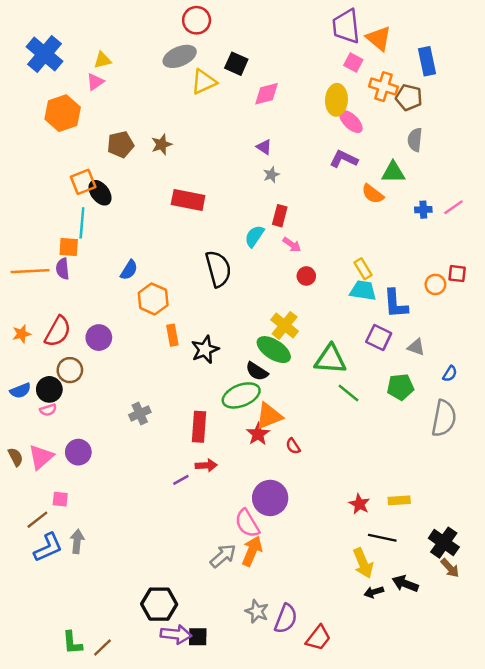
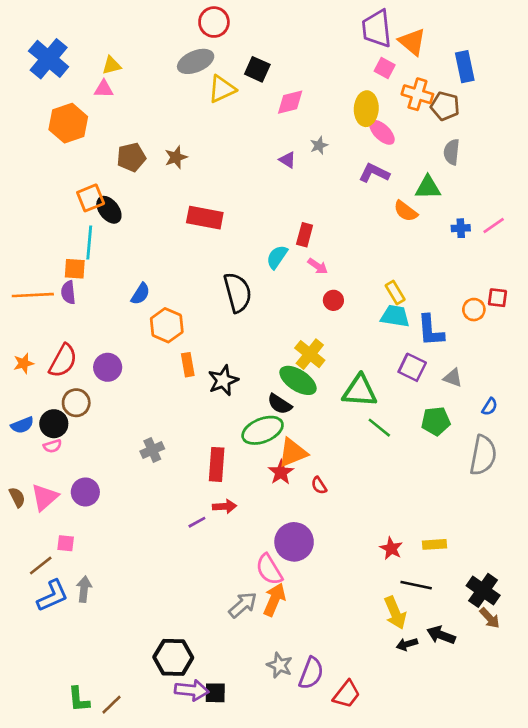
pink triangle: (95, 82) -> (104, 89), turned 36
gray star: (271, 175) -> (319, 145), moved

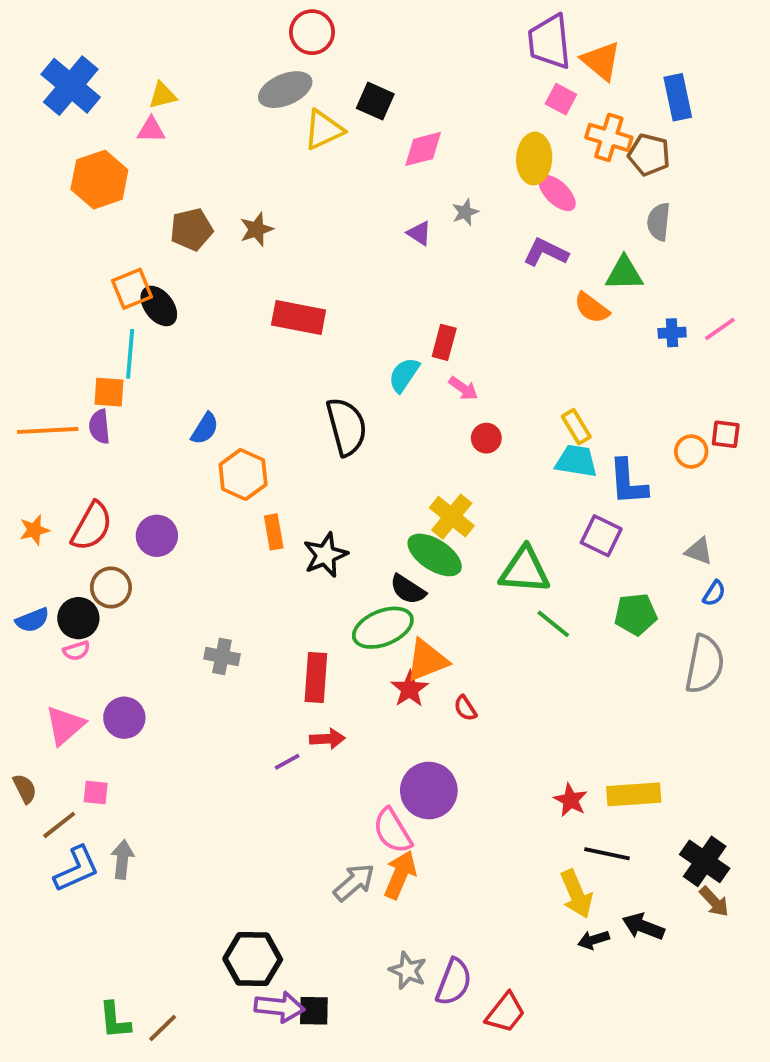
gray triangle: (453, 378) -> (699, 551), moved
gray cross: (152, 450) -> (222, 656), turned 35
brown semicircle: (17, 497) -> (25, 789), moved
yellow rectangle: (435, 544) -> (634, 794), size x1.5

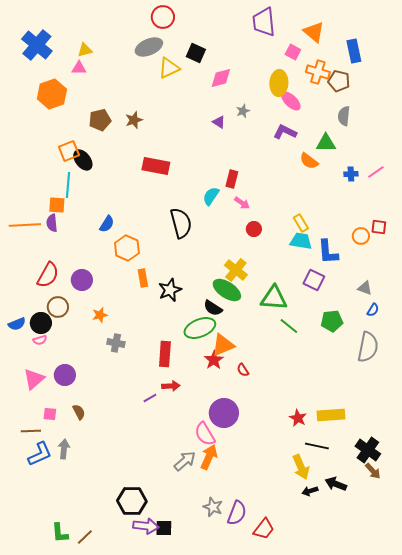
purple trapezoid: (549, 42) -> (264, 22), moved
orange star: (34, 530) -> (100, 315), moved
brown semicircle: (25, 789) -> (79, 412), moved
brown line: (59, 825) -> (31, 431), turned 36

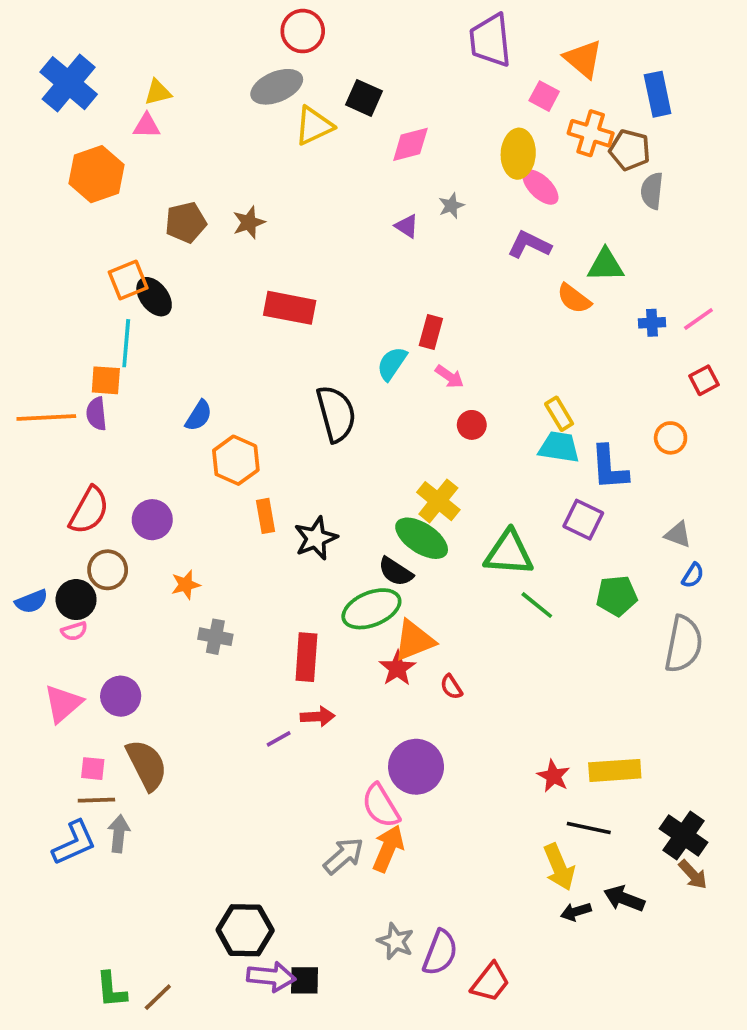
gray semicircle: (344, 116) -> (652, 191), moved
red square: (379, 227) -> (704, 380), moved, turned -35
brown semicircle: (79, 412) -> (147, 765), size x1.8
brown line: (31, 431) -> (96, 800), moved

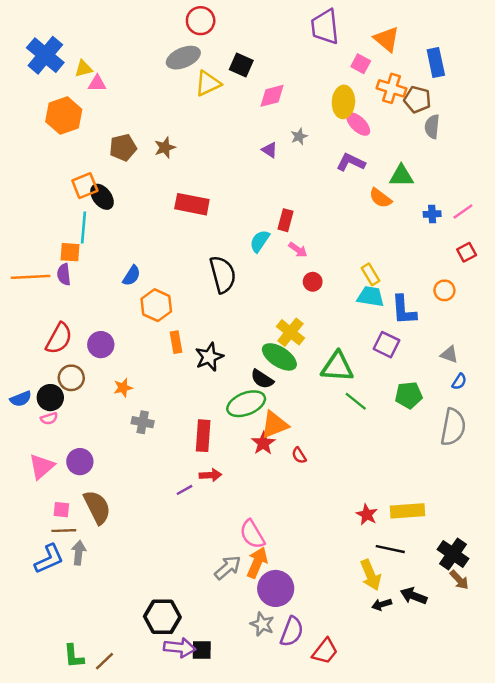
yellow triangle: (158, 92) -> (84, 69), moved
purple circle: (416, 767) -> (276, 588), moved

